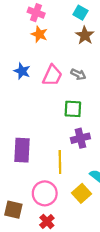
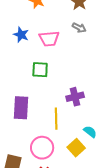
gray arrow: (78, 74) -> (79, 28), moved
pink trapezoid: (52, 75) -> (49, 39), turned 60
green square: (73, 109) -> (40, 70), moved

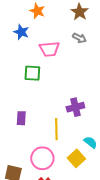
blue star: (21, 35) -> (21, 32), moved
green square: (40, 70) -> (32, 73), moved
purple rectangle: (21, 108) -> (21, 118), size x0.6

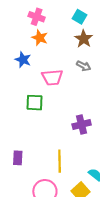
purple cross: (75, 107) -> (82, 124), moved
purple rectangle: (21, 118) -> (18, 158), moved

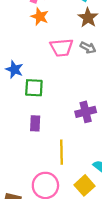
blue star: (23, 60) -> (14, 69), moved
pink trapezoid: (52, 77) -> (62, 48), moved
purple rectangle: (18, 158) -> (35, 123), moved

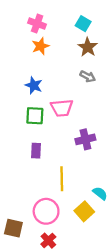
orange star: (40, 17) -> (40, 46), turned 30
pink trapezoid: (62, 48) -> (62, 108), moved
blue star: (14, 69) -> (34, 85), moved

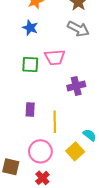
gray arrow: (88, 76) -> (78, 29), size x1.5
blue star: (34, 85) -> (30, 28), moved
purple rectangle: (36, 151) -> (30, 109), moved

